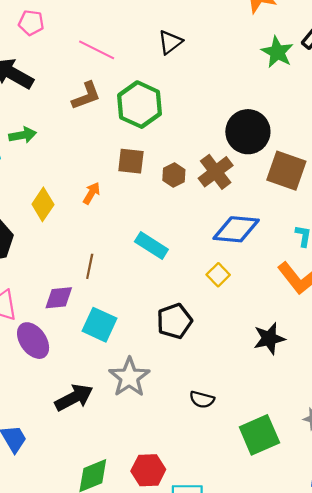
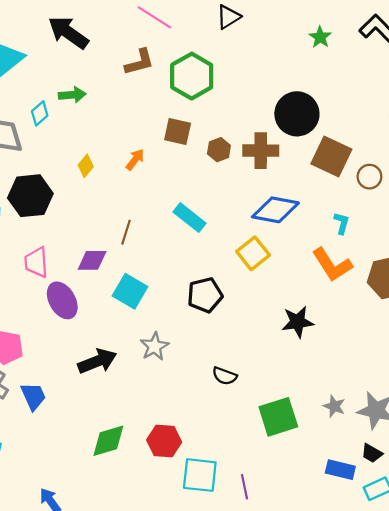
green star: (277, 52) -> (320, 37), moved, size x0.7
brown cross: (216, 172) -> (261, 151), turned 32
yellow diamond: (43, 204) -> (86, 166), size x0.7
yellow square: (218, 275) -> (253, 253), size x1.4
gray star: (129, 377) -> (154, 346), size x0.7

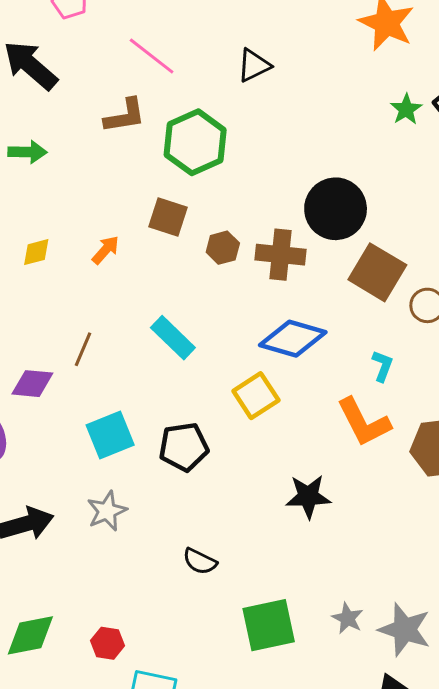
green star: (320, 37) -> (406, 109), moved
yellow diamond: (86, 166) -> (36, 252), turned 30
cyan square: (130, 291) -> (110, 435), moved, turned 32
red hexagon: (164, 441) -> (107, 643), size x0.7

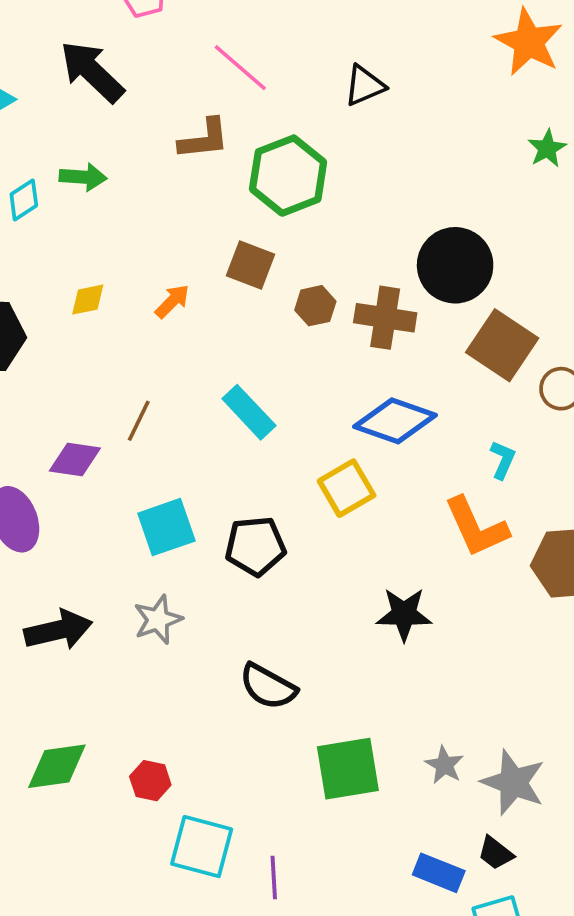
black semicircle: (200, 561) -> (268, 687), size x1.4

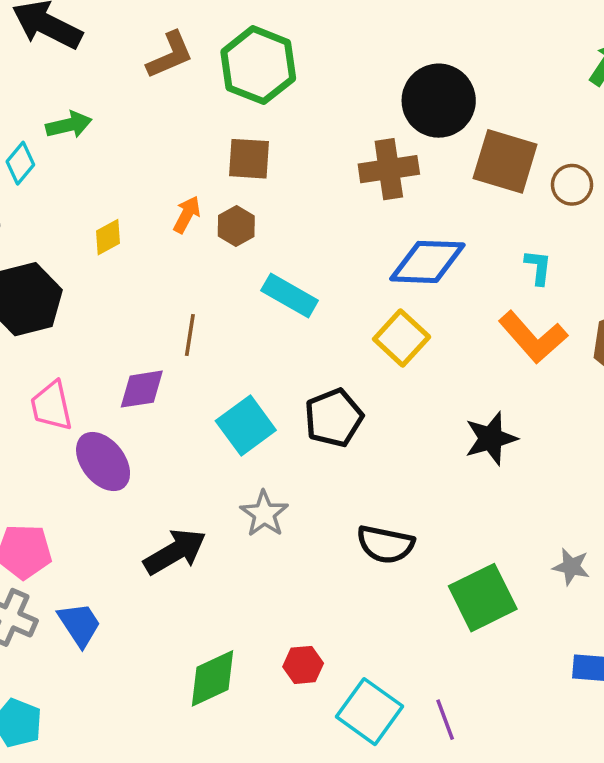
brown hexagon: (315, 306) -> (236, 226), moved
cyan square: (202, 847) -> (370, 712), turned 38

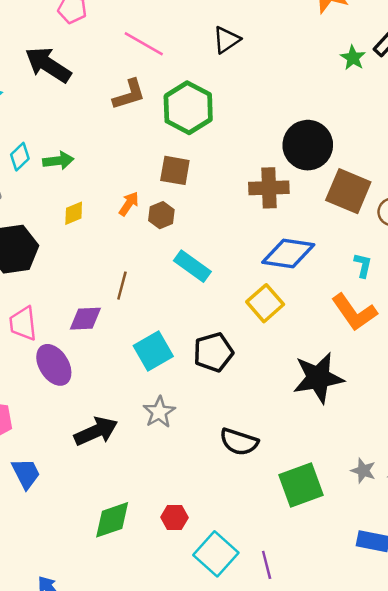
green arrow: (69, 125) -> (58, 161), moved
black star: (491, 438) -> (318, 378), size x1.4

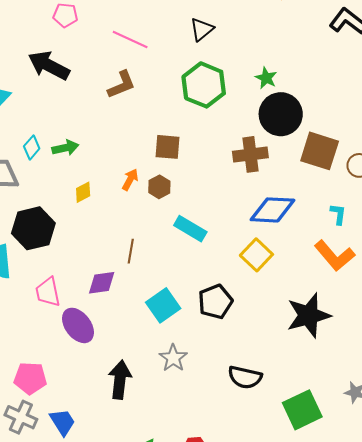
green star: (353, 58) -> (266, 78), moved
green hexagon: (188, 108) -> (204, 85), moved
black arrow: (96, 431) -> (120, 380), turned -54

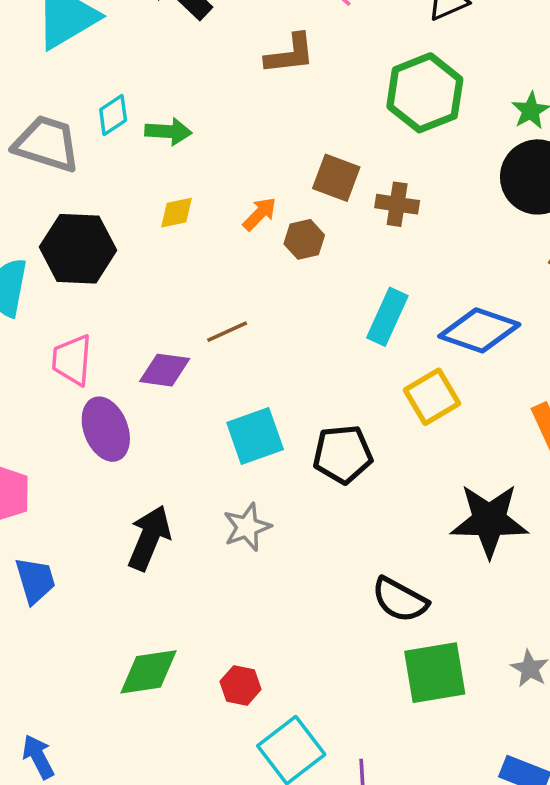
brown cross: (250, 154) -> (397, 204), moved, size x0.7
cyan rectangle: (190, 229) -> (387, 317), moved, turned 68
brown line: (131, 251) -> (227, 332), turned 40
black semicircle: (245, 377) -> (400, 600), moved

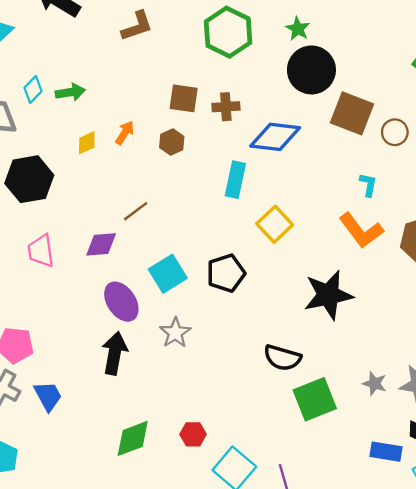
orange arrow: (260, 214) -> (125, 133), moved
blue diamond: (479, 330) -> (275, 137), moved
purple ellipse: (106, 429) -> (121, 302), moved

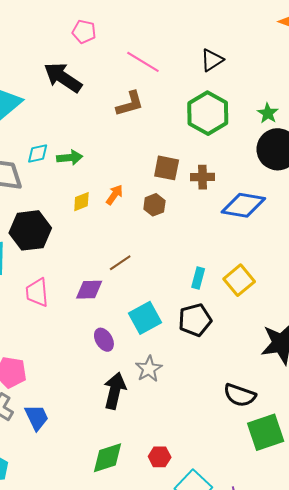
cyan diamond: (33, 89) -> (38, 153), turned 30
cyan rectangle: (235, 180) -> (198, 278), moved, size x0.7
purple ellipse: (121, 302) -> (104, 340), size x0.7
black arrow: (115, 353) -> (115, 391), moved

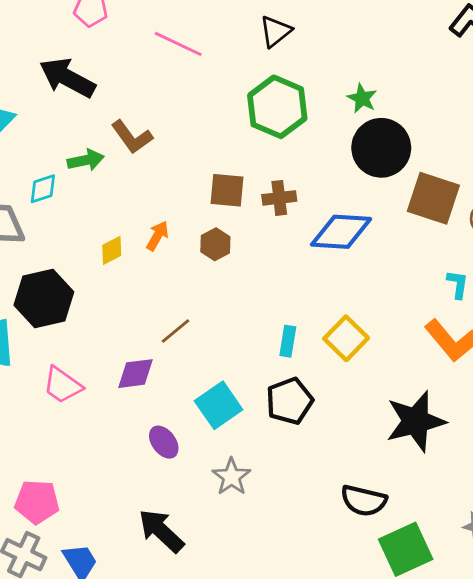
brown L-shape: (130, 104) -> (132, 137), moved, turned 76
green arrow: (70, 158) -> (86, 160), moved
pink trapezoid: (37, 292) -> (62, 385), turned -44
black arrow: (115, 391) -> (161, 531), moved, turned -54

